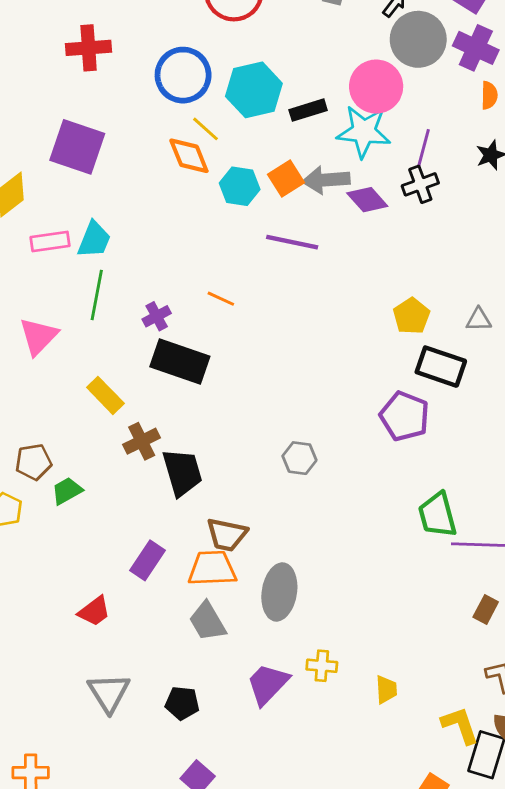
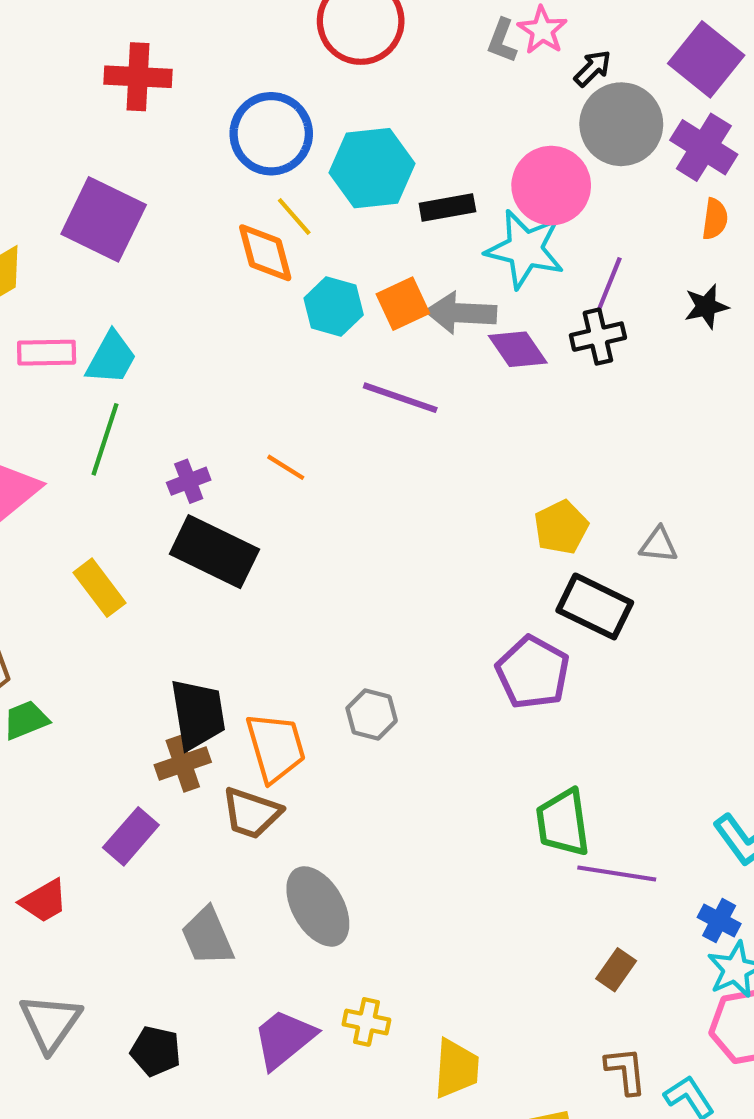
brown cross: (142, 441) -> (183, 764), moved
orange trapezoid: (212, 568) -> (276, 747), moved, turned 69
gray ellipse: (279, 592) -> (318, 906), turned -46
yellow trapezoid: (386, 689) -> (456, 1068), size x1.4

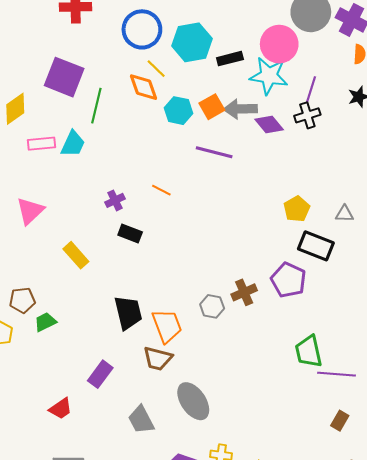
green line: (105, 439) -> (96, 106), moved
black rectangle: (214, 552) -> (130, 234), size x0.6
brown cross: (183, 764) -> (244, 292), moved

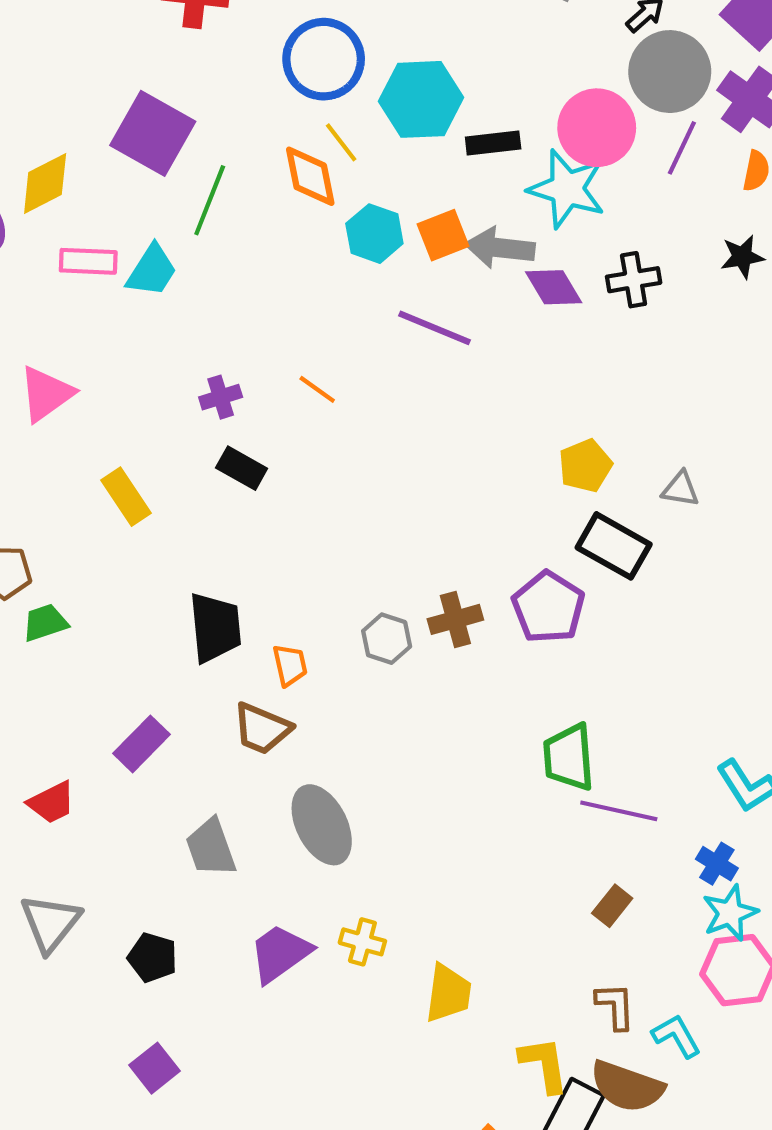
purple line: (311, 90) -> (682, 148), moved
orange trapezoid: (167, 326) -> (290, 665), size x0.6

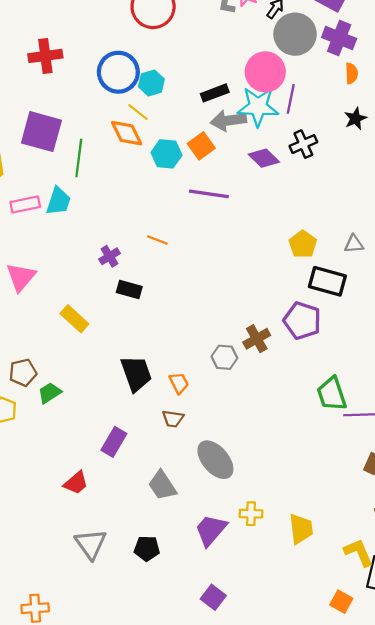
cyan hexagon: (421, 99) -> (151, 83), moved, size x0.6
purple line: (682, 148) -> (291, 99), moved
gray arrow: (500, 248) -> (228, 120), moved
brown trapezoid: (262, 729) -> (173, 419), size x0.7
purple square: (155, 1068) -> (213, 597), moved

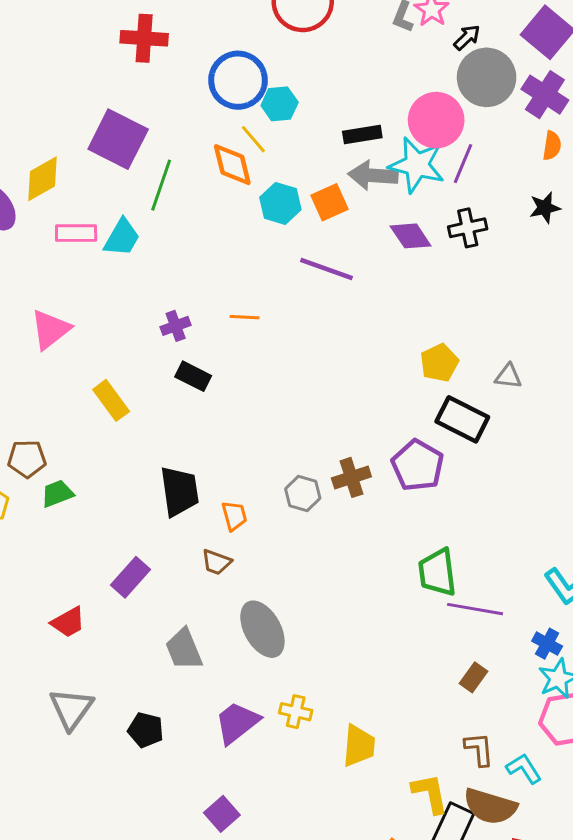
orange line: (157, 240) -> (245, 317), turned -30

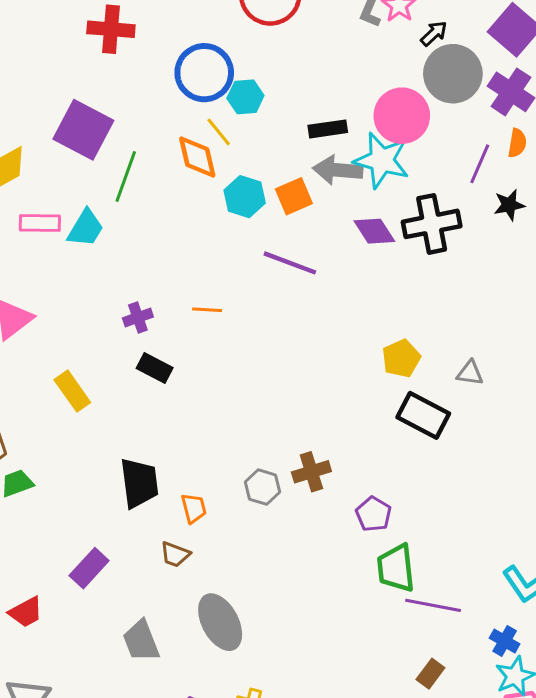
purple line: (463, 164) -> (480, 164), moved
black cross: (468, 228) -> (432, 224), size x1.5
purple pentagon: (418, 465) -> (373, 514), moved, size x0.7

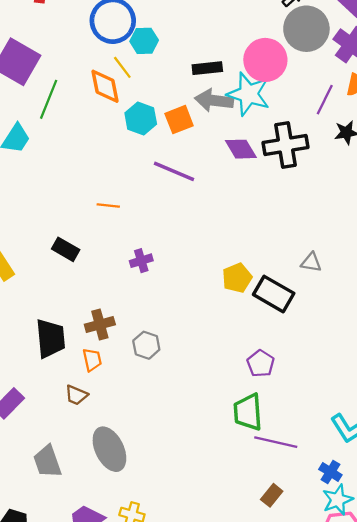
purple cross: (138, 317) -> (141, 261), moved
yellow pentagon: (401, 358) -> (237, 278), moved
brown cross: (311, 472) -> (100, 325), moved
purple pentagon: (373, 514) -> (261, 363), moved

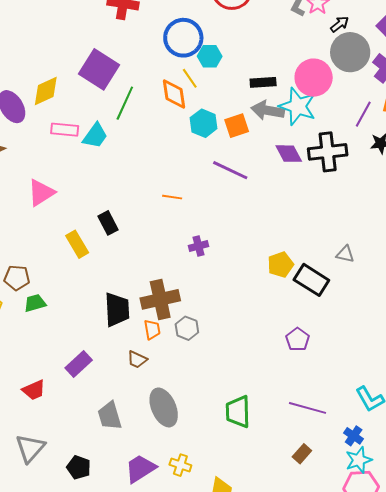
black rectangle: (66, 249) -> (108, 223), moved, turned 30
brown cross: (100, 325) -> (160, 299), size x1.5
gray hexagon: (146, 345) -> (187, 328), moved
green trapezoid: (248, 412) -> (238, 412), moved

